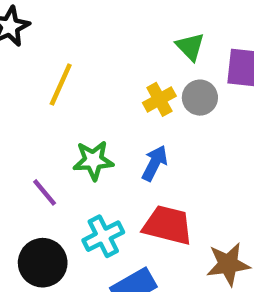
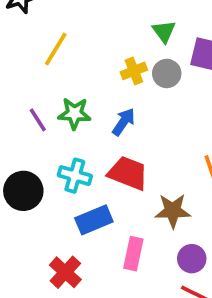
purple line: (45, 192) -> (38, 120), moved
cyan cross: (103, 236) -> (75, 176), turned 36

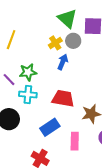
green triangle: (164, 31) -> (67, 19), size x1.5
blue arrow: (124, 122) -> (63, 62), moved
cyan cross: (75, 176) -> (28, 94), moved

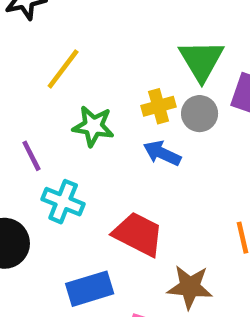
blue arrow: (63, 62) -> (162, 153), turned -105
green star: (28, 72) -> (93, 126), moved

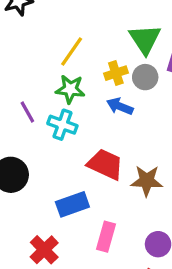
yellow line: (63, 69) -> (72, 51), moved
cyan cross: (63, 202) -> (62, 125), moved
brown star: (190, 287) -> (147, 181), moved

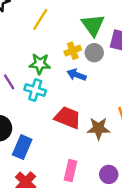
yellow line: (72, 51) -> (40, 19), moved
blue rectangle: (72, 204) -> (22, 147), moved, turned -45

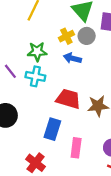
blue rectangle: (22, 147) -> (52, 129), moved

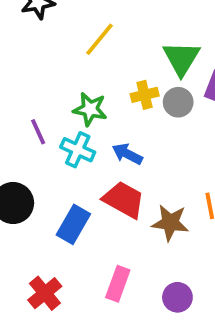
blue arrow: (72, 58) -> (127, 154), moved
blue rectangle: (52, 129) -> (73, 224), moved

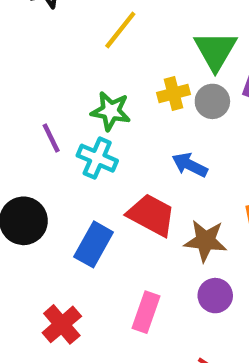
blue arrow: (127, 154) -> (190, 165), moved
purple circle: (177, 297) -> (215, 296), moved

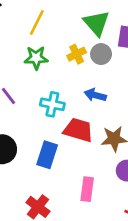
green star: (111, 111) -> (36, 58), moved
cyan cross: (97, 158) -> (52, 104), moved

